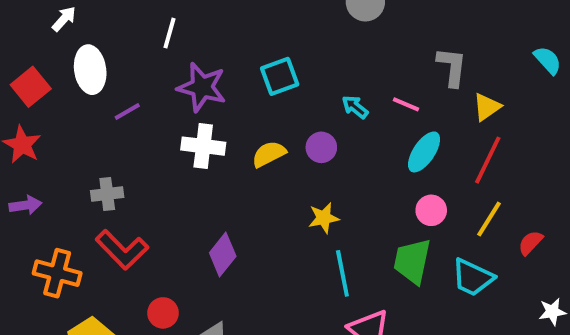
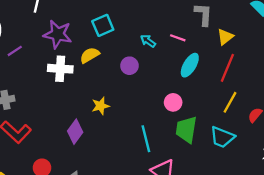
yellow semicircle: (269, 154) -> (90, 55), moved
pink circle: (431, 210) -> (173, 102), moved
yellow star: (324, 218) -> (100, 106), moved

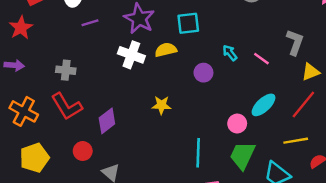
cyan ellipse: (190, 65) -> (263, 105), moved
yellow line: (230, 102) -> (296, 141), turned 35
purple diamond: (75, 132) -> (107, 121), moved

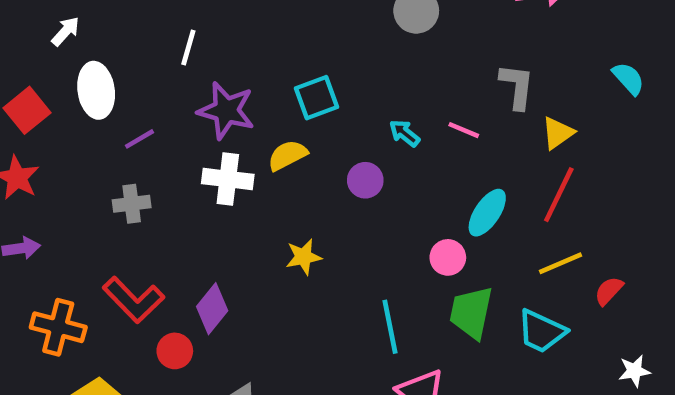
gray cross: (66, 70) -> (132, 204), moved
red circle: (83, 151) -> (175, 351), moved

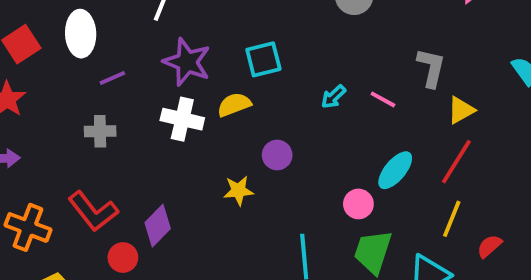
cyan arrow: (404, 133) -> (333, 97), turned -88
purple circle: (365, 180) -> (277, 155), moved
yellow line: (560, 263) -> (452, 219), turned -51

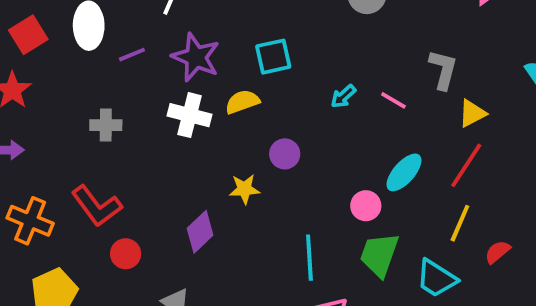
purple line: (112, 78) -> (132, 55), moved
purple diamond: (158, 226) -> (200, 232), moved

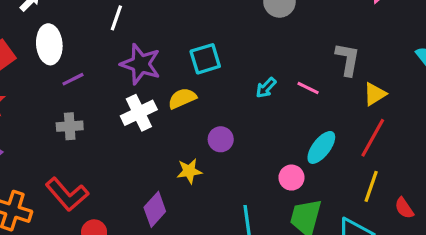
purple line: (132, 55) -> (73, 79), moved
white cross: (189, 115) -> (139, 113), turned -36
red semicircle: (497, 252) -> (404, 208), turned -80

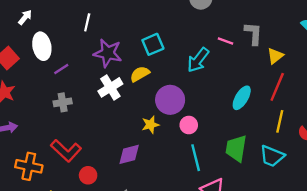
cyan arrow: (266, 88) -> (198, 60), size x1.6
pink line: (308, 88) -> (225, 41), moved
purple circle: (221, 139) -> (170, 100), size x1.6
pink circle: (291, 178) -> (189, 125), moved
purple diamond: (155, 209) -> (129, 154), turned 40

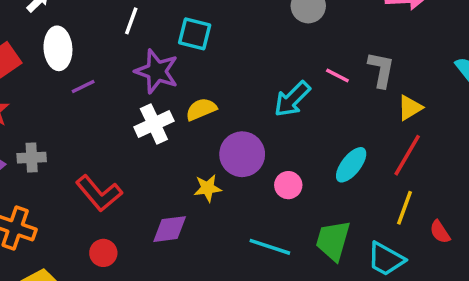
cyan square: (153, 44) -> (195, 34), moved, turned 30
gray cross: (63, 102) -> (32, 158), moved
pink circle: (189, 125) -> (288, 185), moved
red L-shape: (66, 151) -> (99, 193), moved
cyan line: (196, 158) -> (270, 247), turned -65

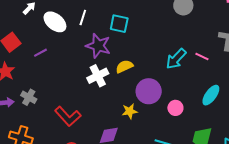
white ellipse: (58, 48) -> (55, 22), moved, turned -45
pink line: (337, 76) -> (202, 56), moved
purple line: (83, 87) -> (41, 53), moved
gray cross: (32, 158) -> (29, 97), turned 35

